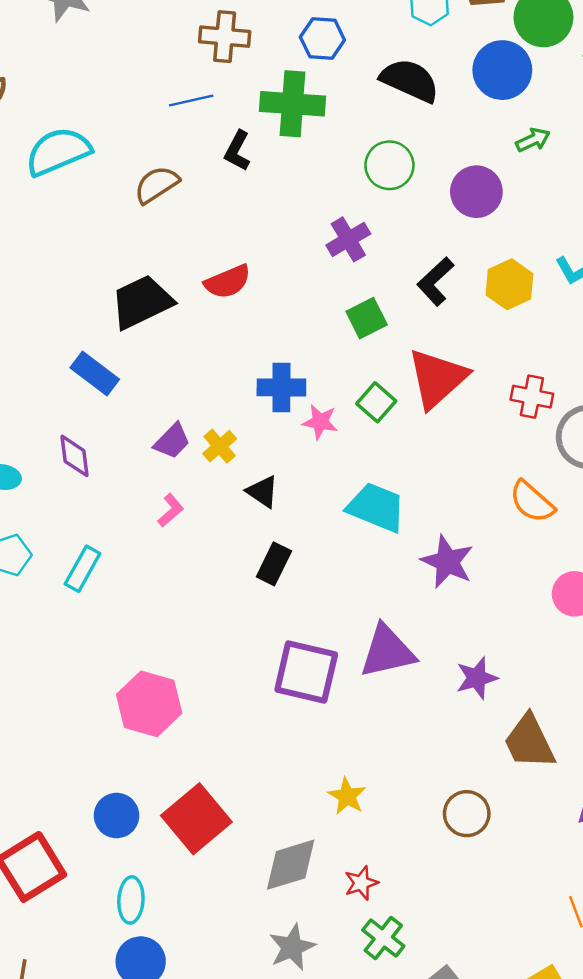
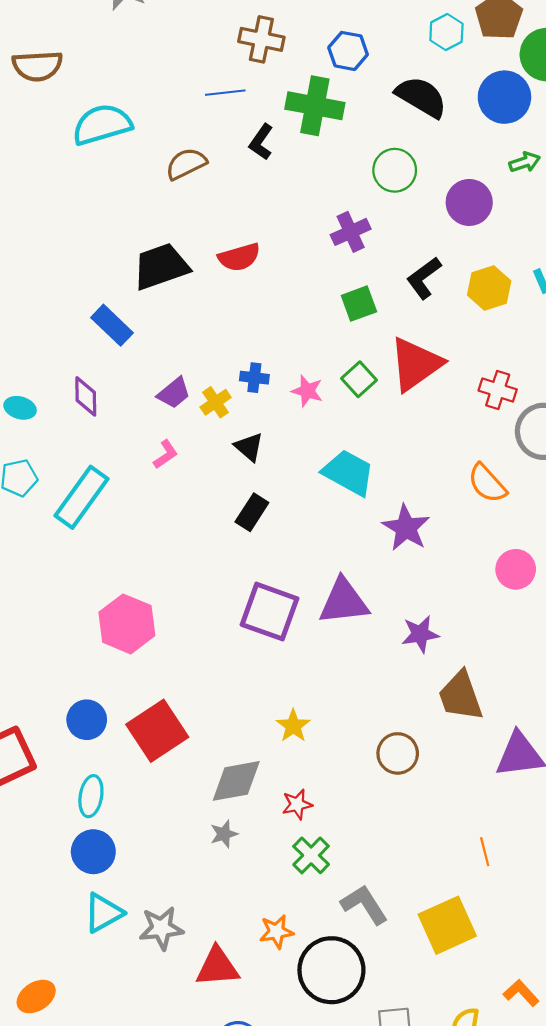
blue cross: (281, 387) -> (254, 378), moved, size x0.7
cyan rectangle: (83, 569) -> (81, 497), size x1.5
gray star: (292, 947) -> (224, 834), moved, size x0.7

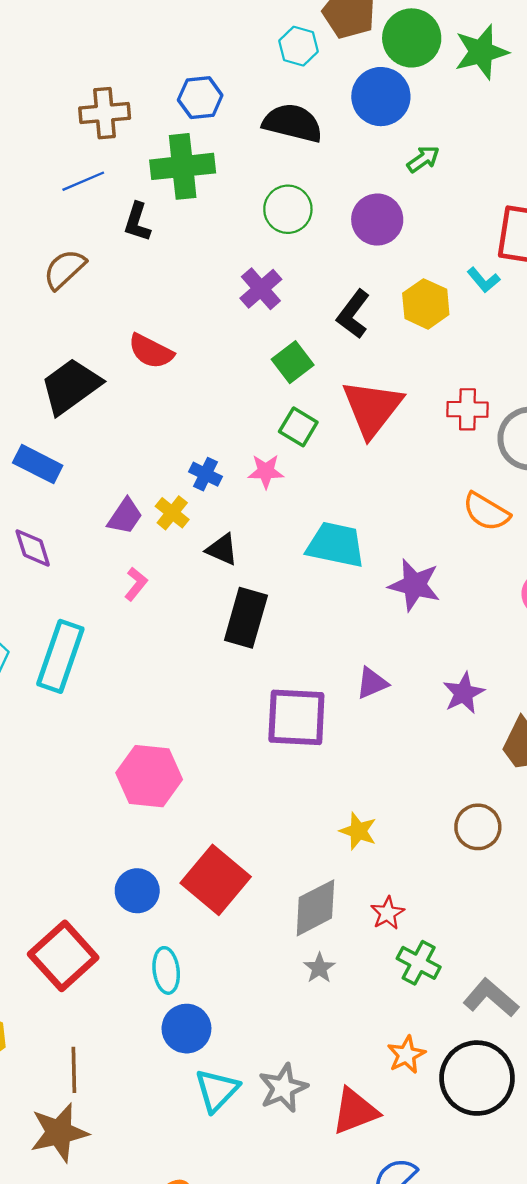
red semicircle: (239, 257) -> (151, 351), turned 60
blue cross: (254, 378) -> (205, 474), turned 36
green square: (359, 379) -> (298, 427), moved
black rectangle: (252, 512) -> (246, 618), size x1.4
purple triangle: (344, 602) -> (372, 683), size x0.6

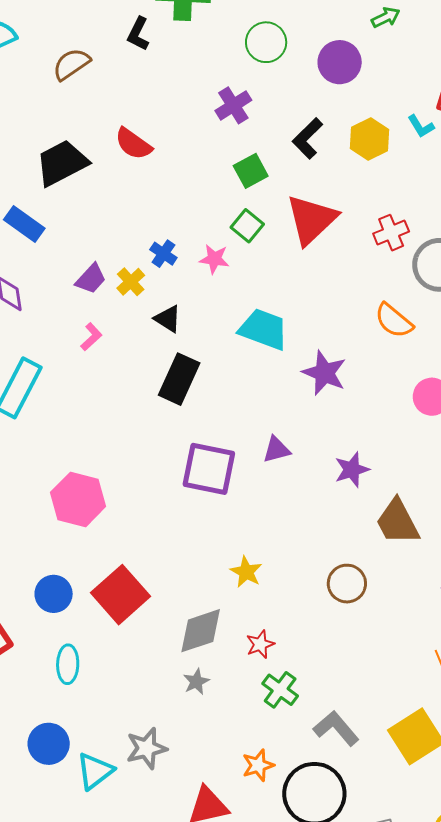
red cross: (467, 409) -> (391, 233), turned -32
blue circle: (186, 1029) -> (49, 744), moved
gray star: (283, 1088) -> (147, 748), moved

